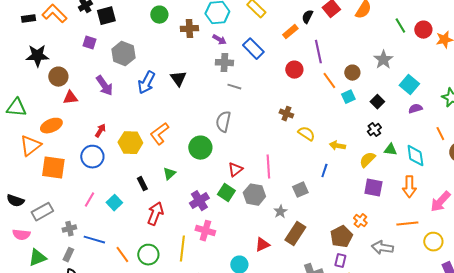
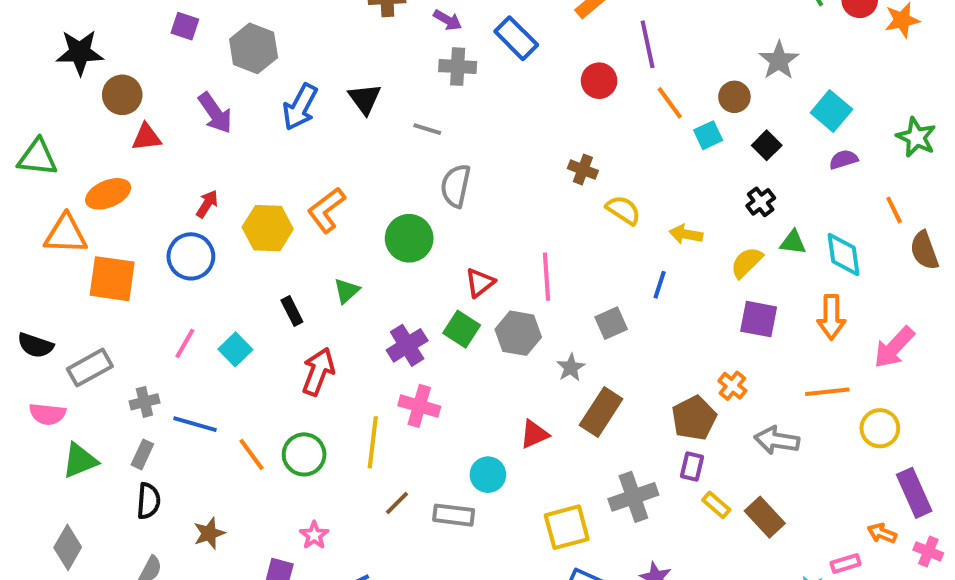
brown circle: (352, 73) -> (734, 97), moved
gray line: (234, 87) -> (427, 129), moved
orange triangle: (30, 146) -> (66, 234), turned 40

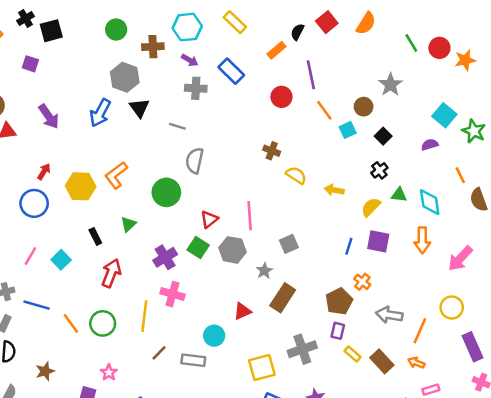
gray hexagon: (254, 48) -> (125, 77), moved
cyan square: (831, 111) -> (444, 115), moved
blue line: (660, 285) -> (349, 246), moved
orange line: (827, 392) -> (420, 331), moved, turned -60
orange arrow: (882, 533) -> (416, 363), moved

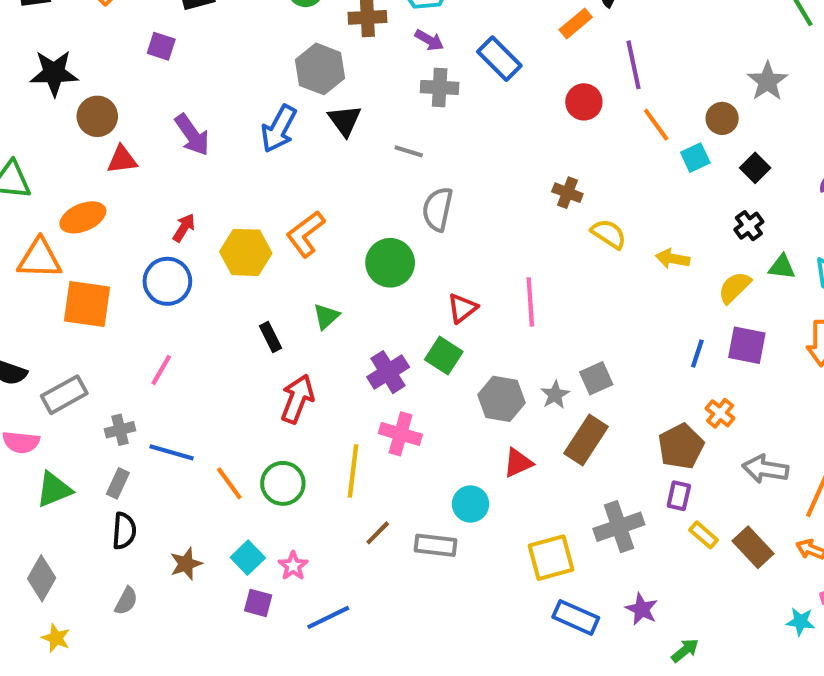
gray square: (289, 244) -> (596, 378), moved
gray hexagon: (232, 250) -> (501, 399), moved
cyan square: (61, 260) -> (248, 558), moved

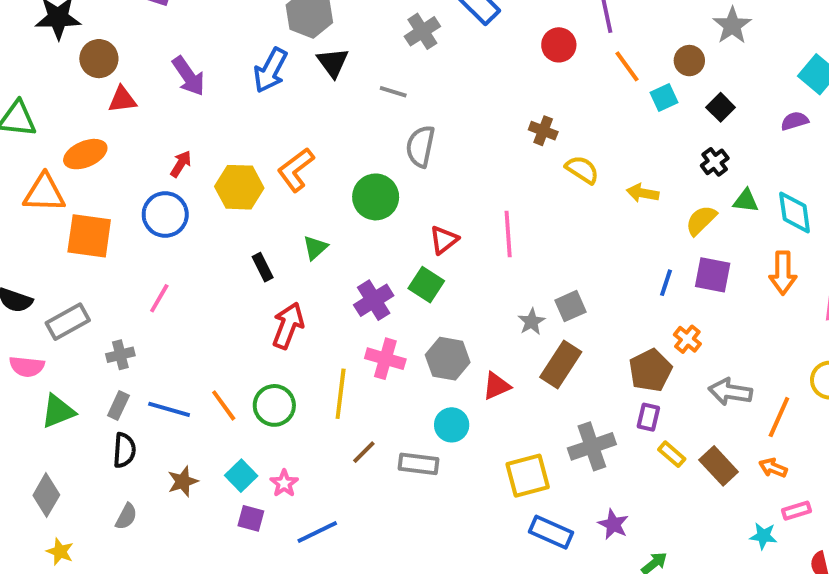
gray cross: (440, 87) -> (422, 31), turned -36
gray hexagon: (501, 399) -> (448, 359), moved
blue line: (172, 452) -> (169, 409), moved

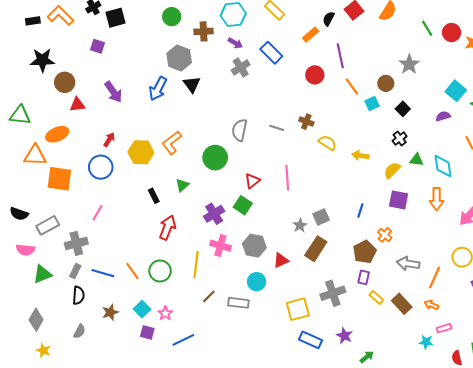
gray line: (393, 92) -> (277, 128), moved
blue line: (666, 283) -> (360, 211), moved
gray cross: (120, 355) -> (76, 243), size x1.5

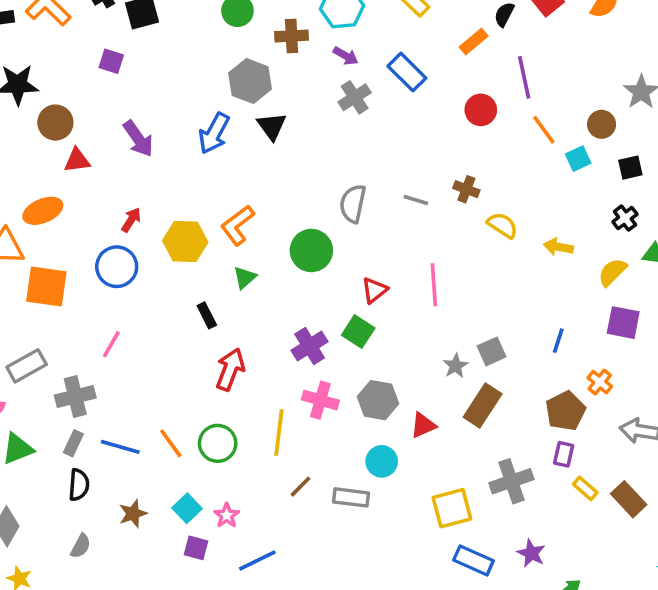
black square: (403, 109) -> (630, 168), turned 32
green triangle: (182, 185) -> (245, 278), moved

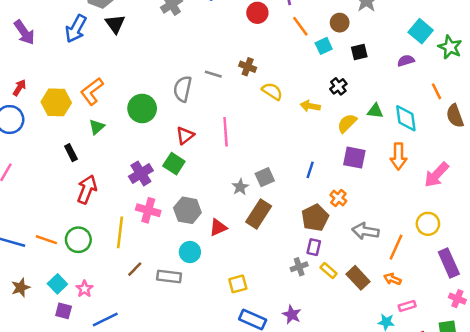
gray semicircle: (353, 204) -> (183, 89), moved
black cross: (625, 218) -> (338, 86), moved
orange line: (171, 443) -> (46, 240), turned -35
gray cross: (511, 481) -> (299, 267), moved, size x0.6
yellow square: (452, 508) -> (238, 284), size x0.7

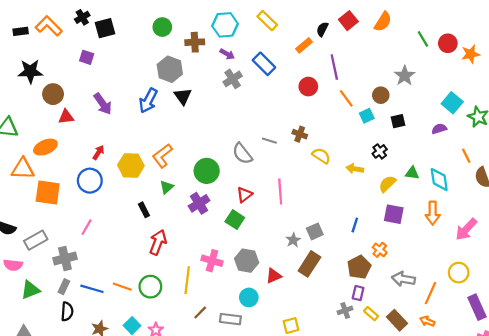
gray semicircle: (183, 89) -> (242, 154), turned -50
purple cross: (141, 173) -> (199, 203), moved

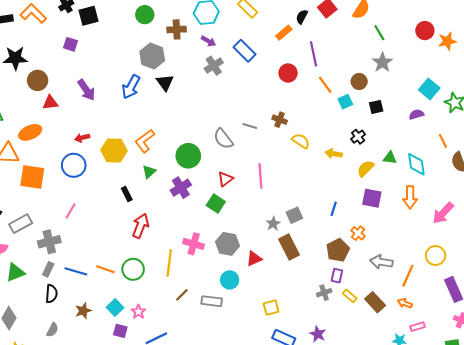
green line: (423, 39) -> (379, 33), moved
red arrow: (98, 153) -> (82, 138), turned -136
brown rectangle: (309, 264) -> (289, 247), turned -60

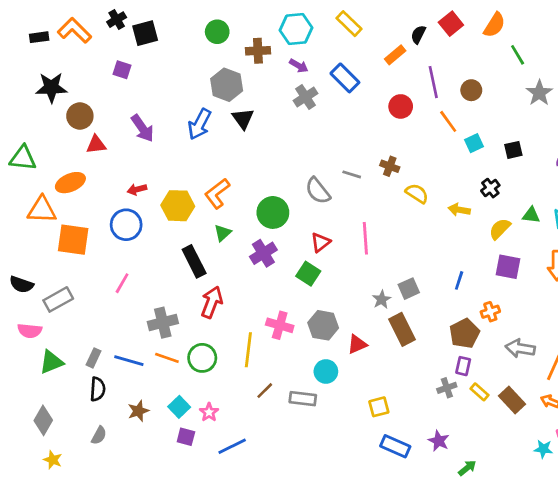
gray star: (382, 62) -> (539, 93), moved
brown circle: (359, 81) -> (471, 90), moved
black rectangle: (127, 194) -> (194, 261), size x1.6
orange cross: (358, 233) -> (490, 312), turned 32
gray cross: (49, 242) -> (163, 323), moved

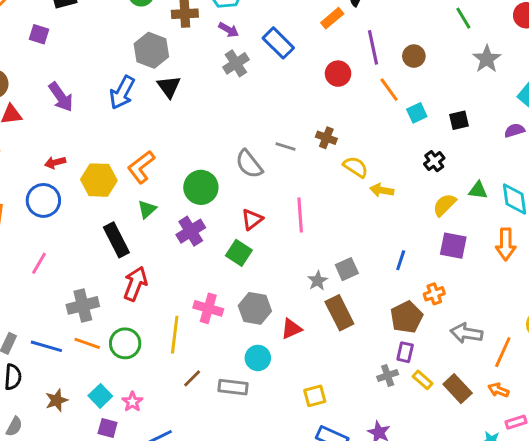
yellow arrow: (459, 210) -> (382, 190), moved

